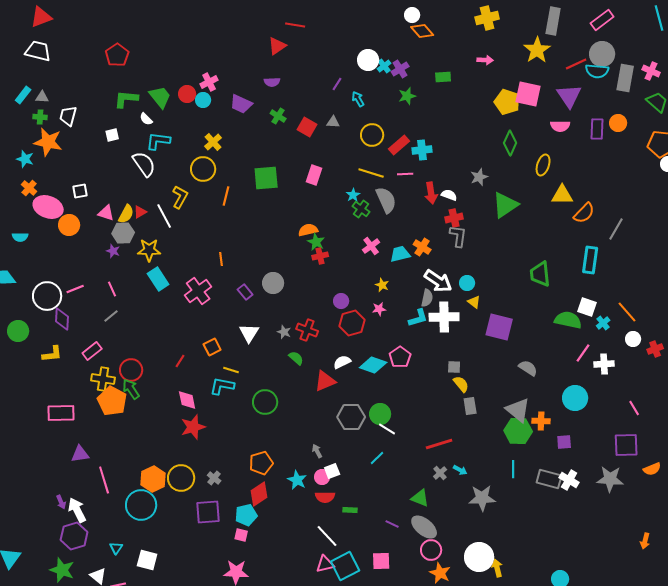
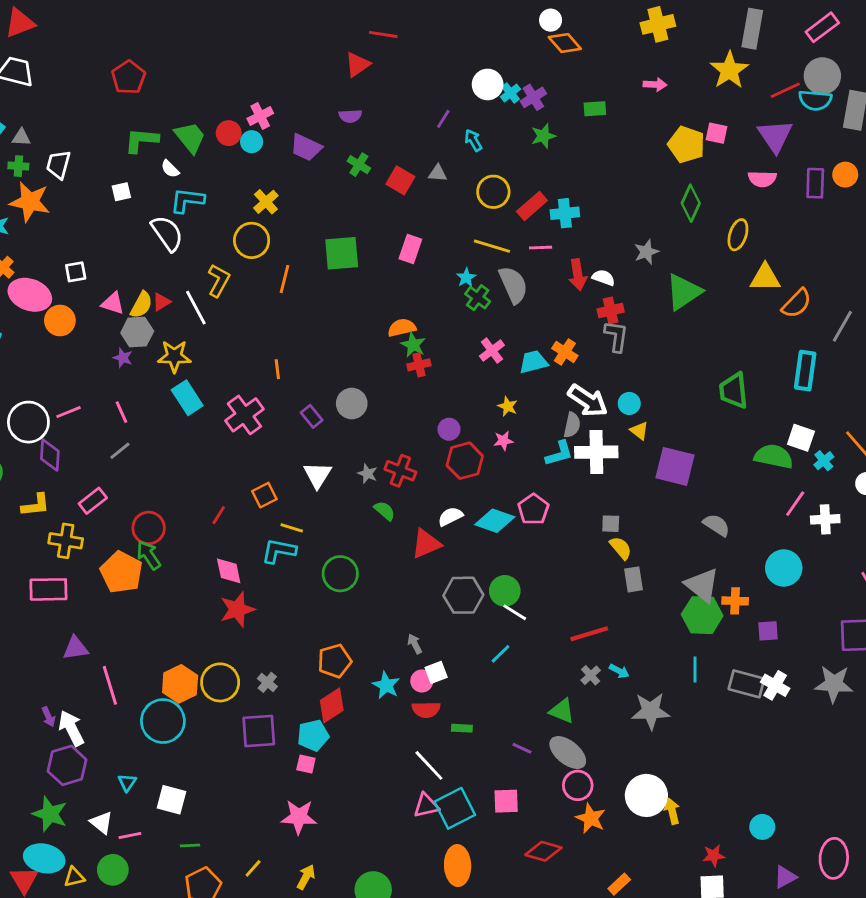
pink square: (528, 94) -> (716, 133), size x0.6
yellow cross: (103, 379) -> (66, 541), moved

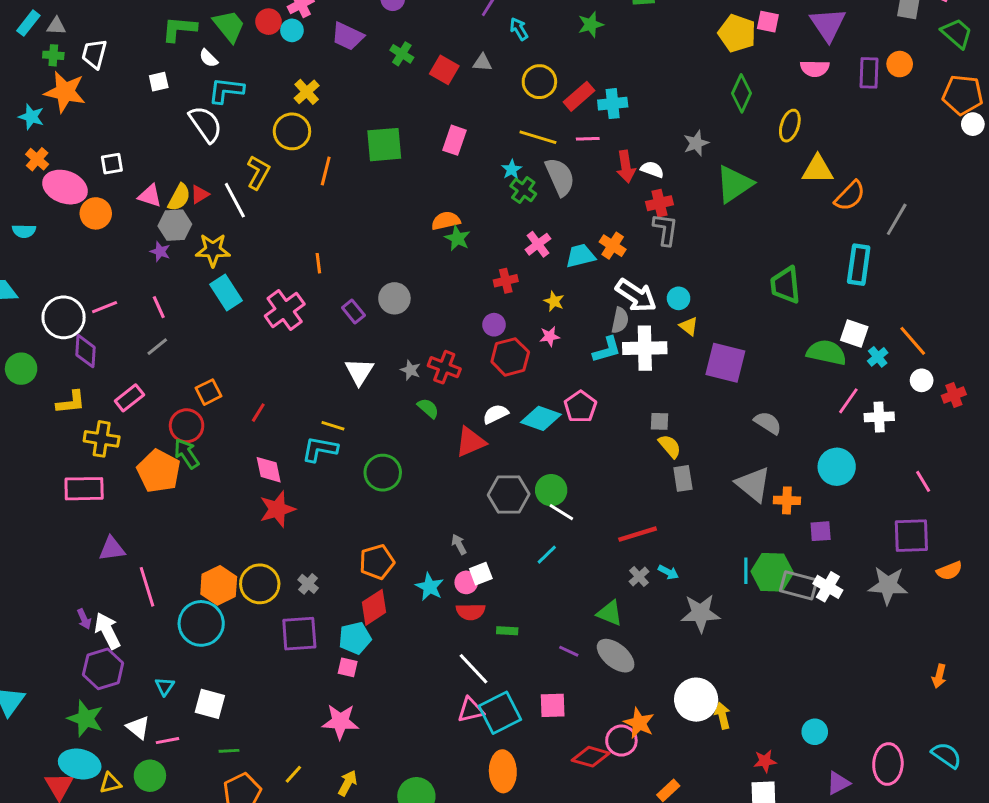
red cross: (419, 365) -> (506, 281), moved
orange square: (264, 495) -> (208, 392), moved
green hexagon: (702, 615) -> (772, 572), moved
pink circle: (578, 785) -> (621, 741), moved

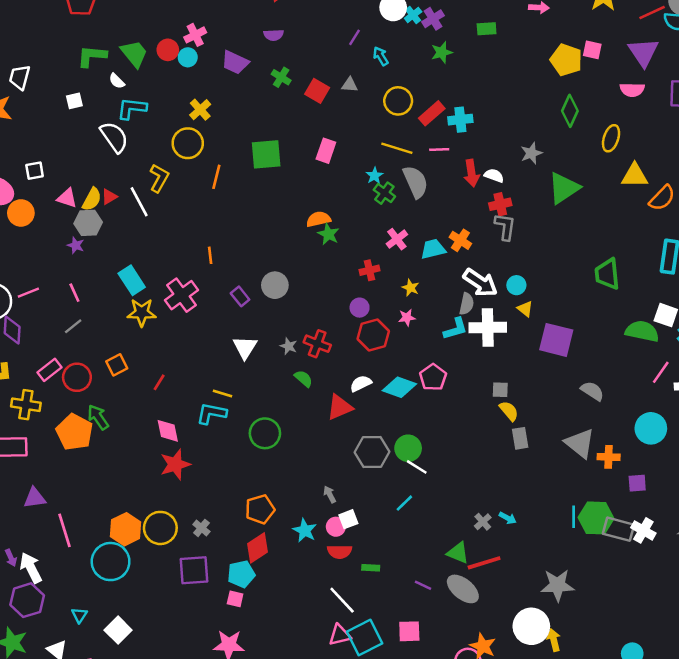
yellow star: (213, 250) -> (142, 313), moved
red circle: (187, 426) -> (77, 377), moved
red line: (638, 534) -> (484, 563), moved
gray star: (700, 613) -> (557, 585), moved
white square: (210, 704) -> (118, 630), turned 30

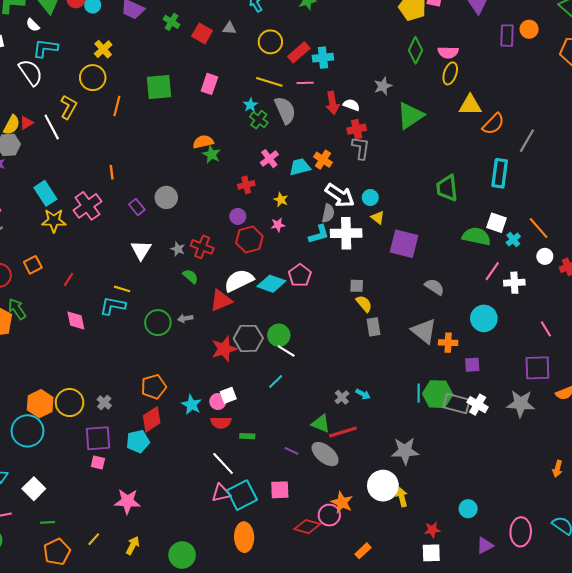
pink semicircle: (632, 90) -> (448, 52), moved
white semicircle: (361, 384) -> (239, 281), size x1.6
red star: (175, 464) -> (224, 349), moved
gray arrow: (330, 494) -> (185, 318), moved, turned -72
pink square: (235, 599) -> (98, 462), moved

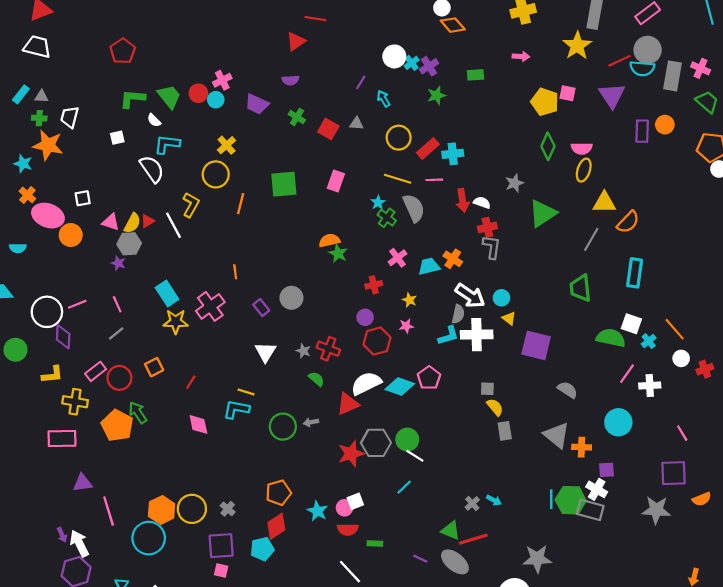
gray line: (527, 141) -> (591, 239), moved
white cross: (478, 405) -> (597, 489), moved

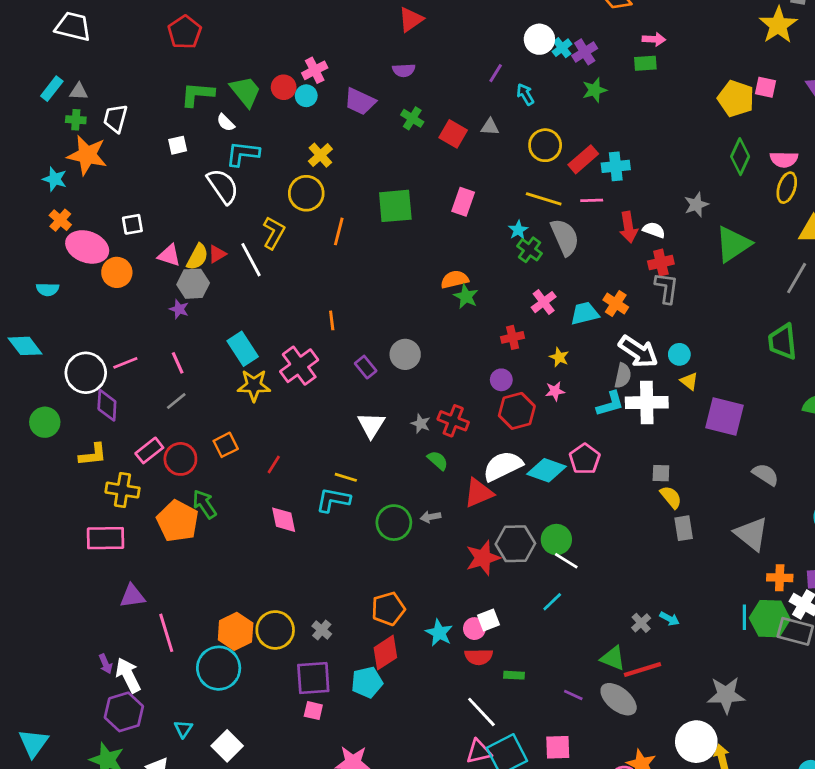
pink arrow: (521, 56) -> (654, 39), moved
orange cross: (582, 447) -> (780, 578), moved

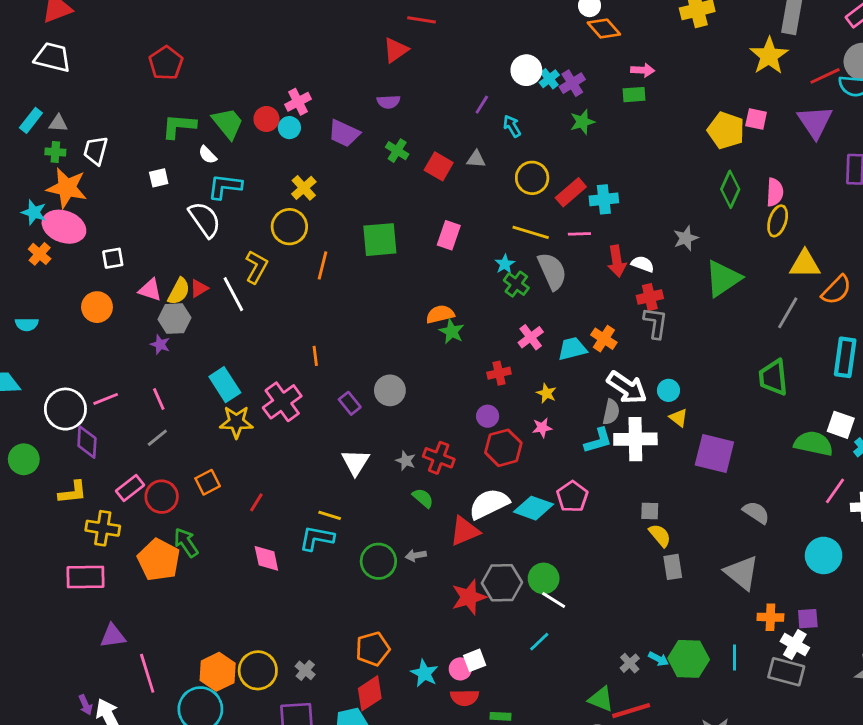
pink semicircle: (784, 159) -> (775, 192), turned -88
pink ellipse: (87, 247) -> (64, 227), moved
green hexagon: (770, 619) -> (689, 659), moved

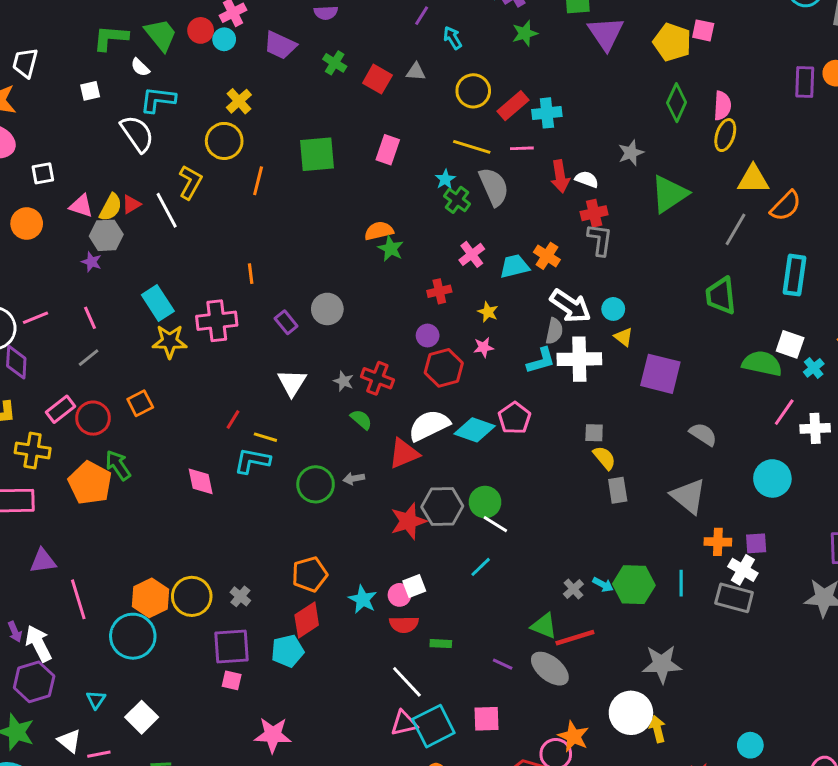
purple triangle: (815, 122) -> (606, 33), moved
pink cross: (282, 402) -> (217, 321), turned 30
red line: (256, 502) -> (233, 420), moved

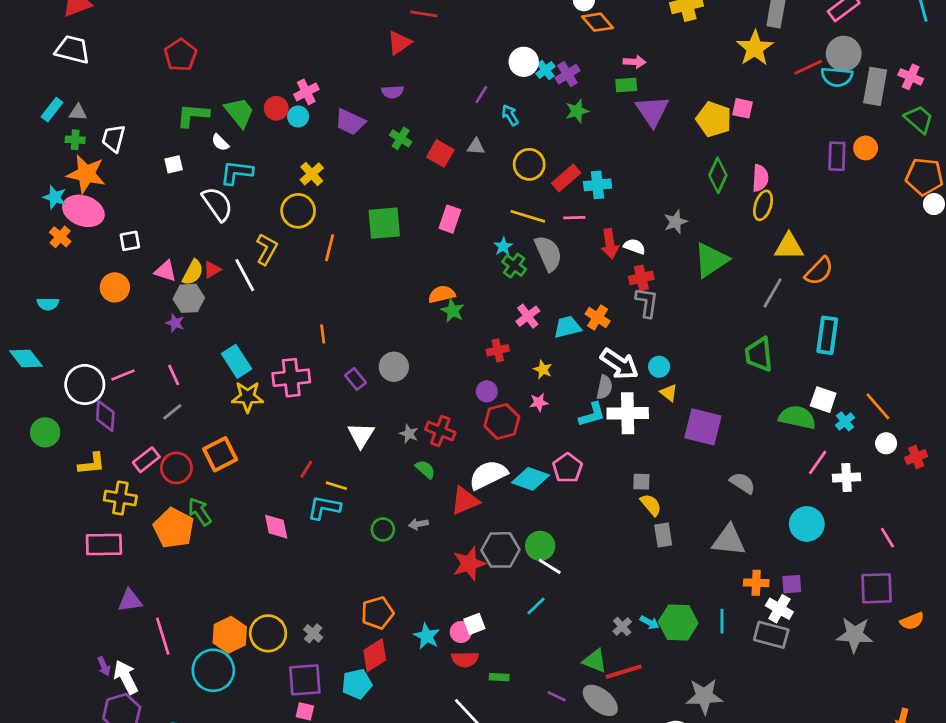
orange square: (140, 403) -> (220, 454), size x1.4
green circle: (316, 484) -> (383, 529), size x0.7
gray triangle: (688, 496) -> (729, 540), turned -33

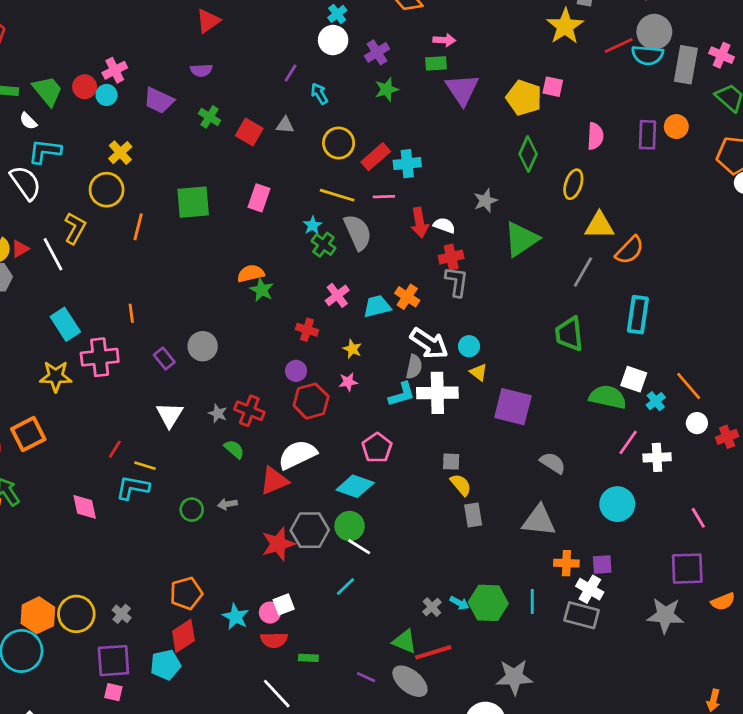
cyan cross: (546, 70) -> (337, 14), moved
pink semicircle: (760, 178) -> (595, 136), moved
red cross: (498, 350) -> (307, 330), turned 30
cyan rectangle: (237, 361) -> (65, 324), moved
cyan diamond: (531, 479) -> (355, 486), moved

